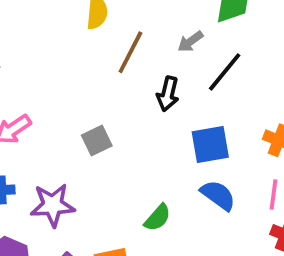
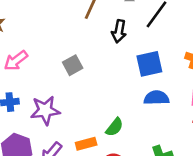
blue semicircle: (218, 195) -> (156, 98), turned -35
green semicircle: (158, 218) -> (115, 127), moved

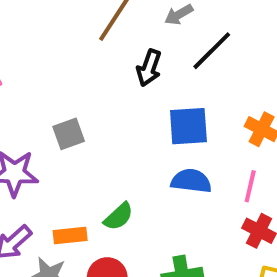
gray square: (73, 65) -> (69, 134), moved

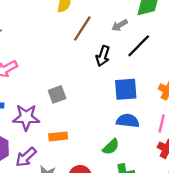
green semicircle: (119, 216) -> (111, 147), moved
orange rectangle: (70, 235) -> (58, 136), moved

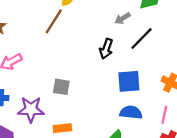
brown line: (82, 29) -> (54, 21), moved
gray square: (57, 94) -> (61, 87), turned 30

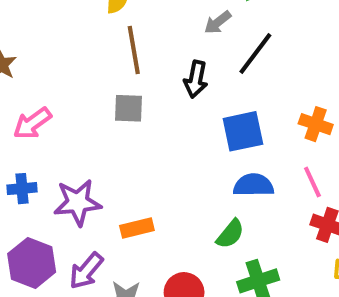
brown line: (54, 21) -> (134, 50), moved, turned -35
gray square: (61, 87) -> (128, 108), moved
pink line: (164, 115) -> (312, 182), turned -30

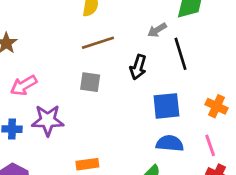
brown line: (134, 50) -> (98, 43), turned 76
black line: (255, 53) -> (180, 54), turned -60
purple star: (78, 202) -> (48, 120), moved

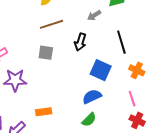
black line: (180, 54) -> (121, 42), moved
blue square: (166, 106) -> (101, 70), turned 30
blue semicircle: (170, 143) -> (92, 97), moved, turned -30

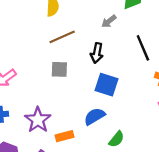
blue square: (101, 70) -> (107, 85), moved
purple star: (15, 80) -> (38, 120), moved, turned -30
blue semicircle: (92, 97) -> (94, 116), moved

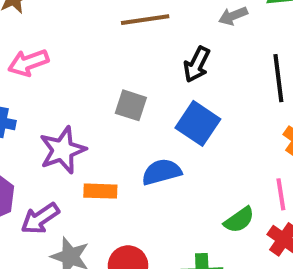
gray square: (59, 69) -> (131, 105), moved
green semicircle: (116, 139) -> (239, 220), moved

